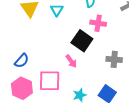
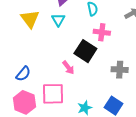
pink arrow: (71, 61) -> (68, 68), moved

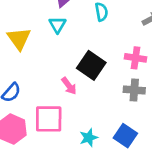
yellow triangle: (30, 19) -> (19, 39), moved
pink cross: (102, 32) -> (136, 58), moved

